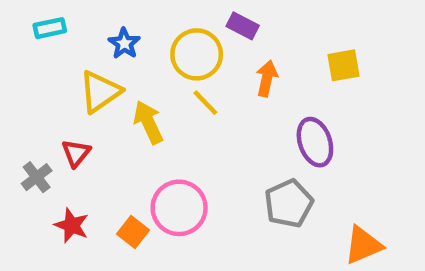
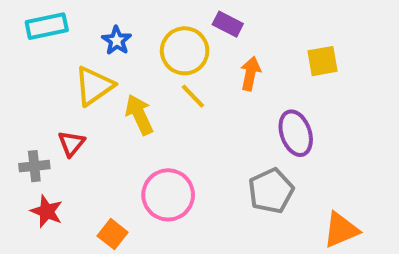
cyan rectangle: (50, 28) -> (47, 26), size x1.4
gray cross: (37, 177) -> (34, 166), turned 32
red star: (72, 225) -> (47, 211), moved
orange square: (133, 232) -> (113, 234), moved

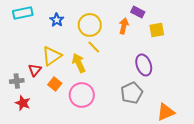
purple rectangle: (228, 24) -> (138, 12), moved
orange arrow: (250, 73) -> (124, 26), moved
yellow triangle: (94, 86) -> (52, 56), moved
yellow arrow: (139, 115) -> (79, 63), moved
orange square: (113, 234) -> (55, 84), moved

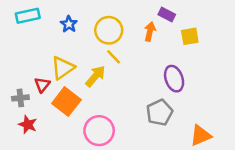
yellow arrow: (79, 63) -> (95, 76), turned 66
orange square: (55, 84) -> (66, 102), size x1.6
pink circle: (82, 95) -> (99, 131), moved

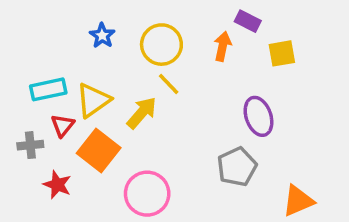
cyan rectangle: (28, 16) -> (48, 89), moved
red star: (28, 125) -> (57, 185), moved

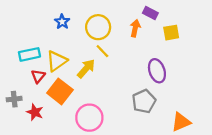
gray cross: (30, 145) -> (14, 99), moved

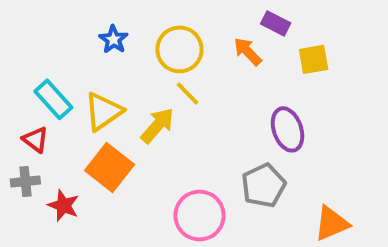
orange arrow: (135, 28) -> (248, 51), turned -56
cyan rectangle: (29, 54) -> (53, 99), turned 60
red triangle: (38, 76) -> (35, 139), moved, turned -32
pink circle: (89, 118) -> (200, 216), moved

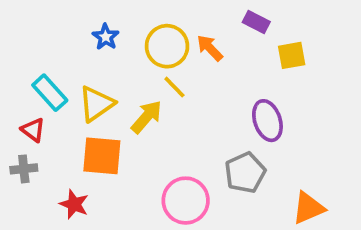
orange arrow: (248, 51) -> (210, 48), moved
orange square: (109, 167) -> (102, 156), turned -33
red star: (63, 206) -> (74, 204), moved

